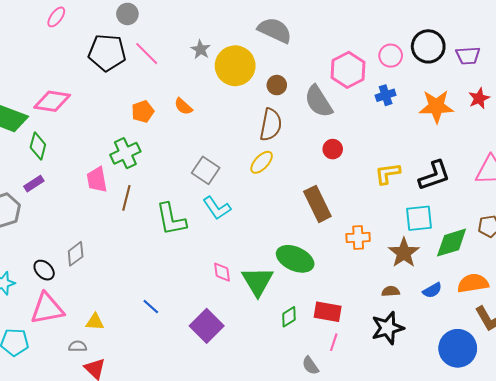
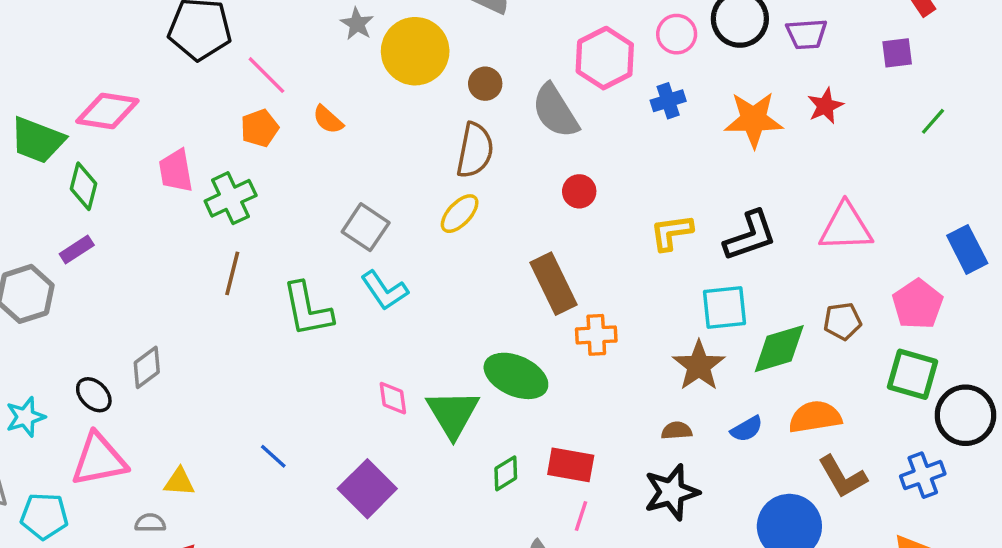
pink line: (147, 54) -> (266, 75), moved
pink trapezoid: (97, 180) -> (176, 171), moved
orange cross: (358, 238) -> (596, 335), moved

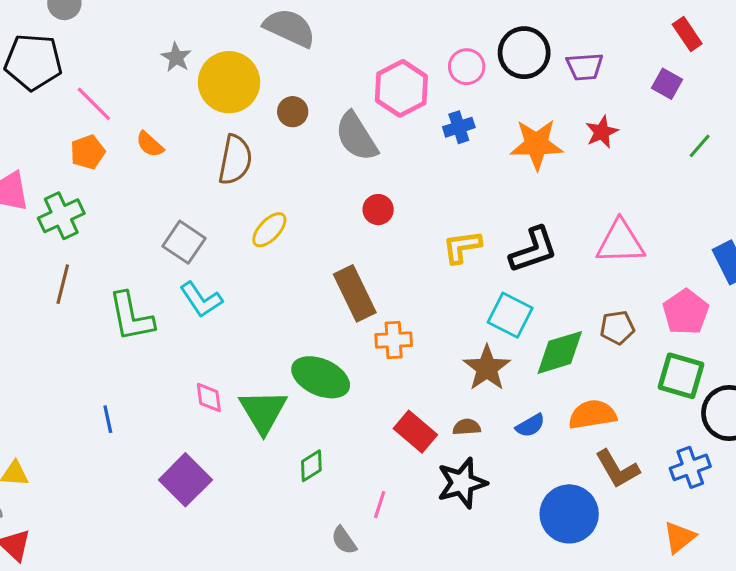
purple square: (897, 53) -> (667, 84), turned 36
brown semicircle: (475, 150) -> (235, 160), moved
cyan square: (724, 308) -> (510, 315), turned 33
blue line: (273, 456) -> (108, 419), moved, turned 36
red rectangle: (571, 465) -> (415, 432), moved, turned 30

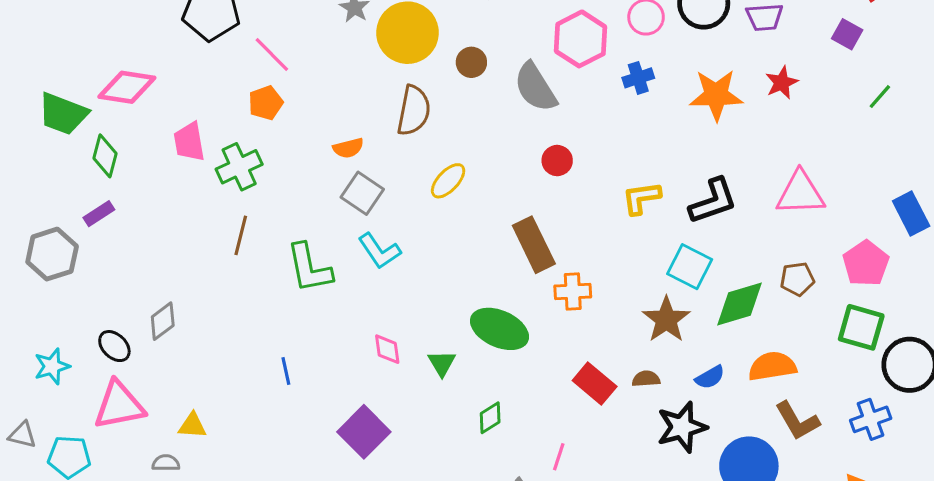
orange semicircle: (150, 144) -> (348, 148), moved, turned -56
green triangle: (263, 411) -> (442, 363), size x0.6
black star: (462, 483) -> (682, 427), moved

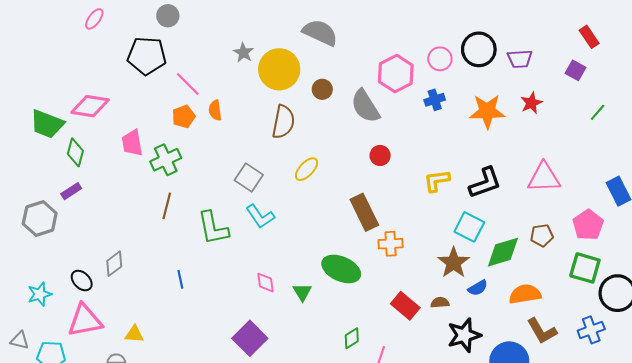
orange semicircle: (348, 148) -> (215, 110), moved, turned 96
blue line: (286, 371) -> (180, 279), moved
blue semicircle: (710, 377) -> (478, 288), moved
green diamond: (490, 418) -> (352, 338), moved

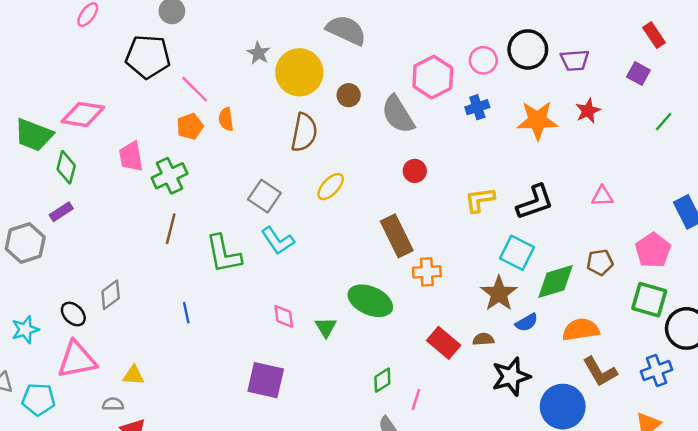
pink triangle: (544, 178) -> (602, 196), size x0.6
purple square: (250, 338) -> (266, 380), turned -32

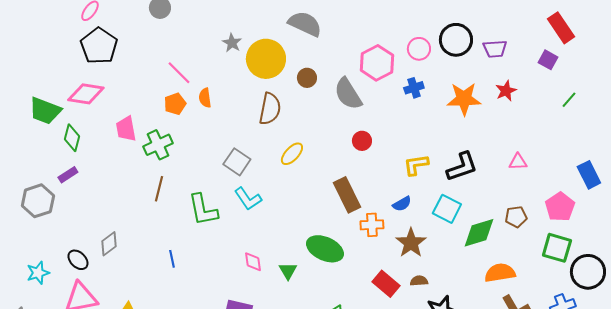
red rectangle: (654, 35) -> (561, 28), size x1.4
black pentagon: (148, 57) -> (99, 46), moved, turned 30
brown star: (499, 294) -> (411, 243), moved
blue semicircle: (527, 322) -> (402, 204), moved

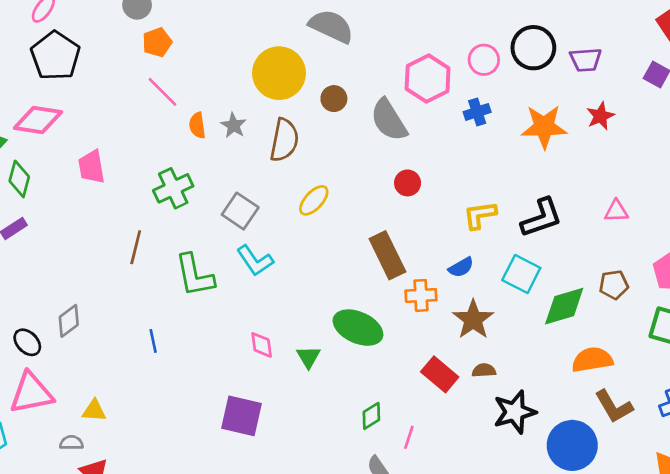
gray star: (232, 43) -> (233, 125), moved
orange pentagon: (175, 104) -> (157, 42), moved
green cross: (158, 145) -> (173, 188), moved

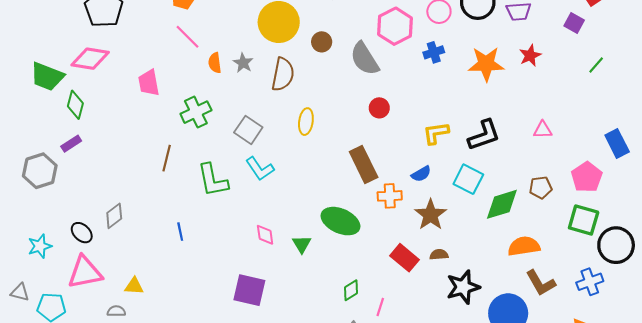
pink trapezoid: (92, 167) -> (149, 83), moved
yellow ellipse: (314, 200) -> (306, 122), turned -35

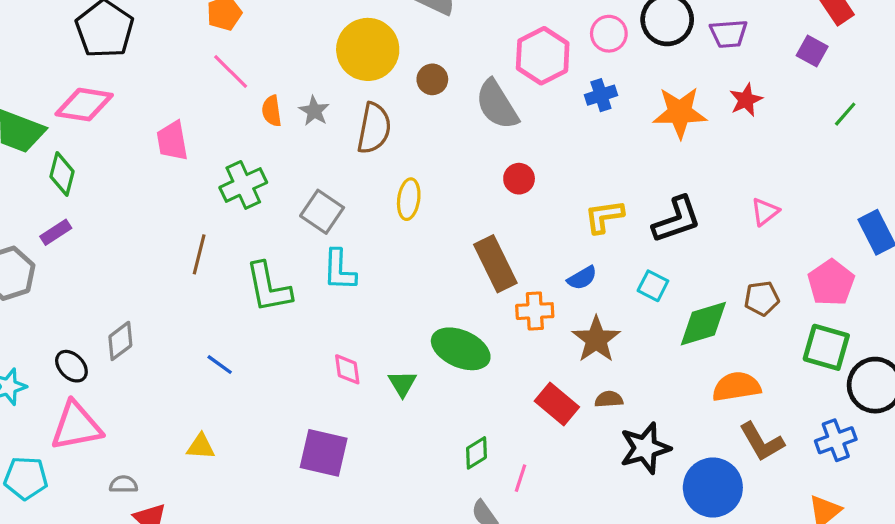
pink triangle: (543, 130) -> (765, 212), turned -36
cyan L-shape: (260, 169) -> (339, 270), turned 36
cyan square: (468, 179) -> (653, 286), size x0.7
blue line: (180, 232) -> (220, 365), turned -42
yellow triangle: (134, 286) -> (201, 447), moved

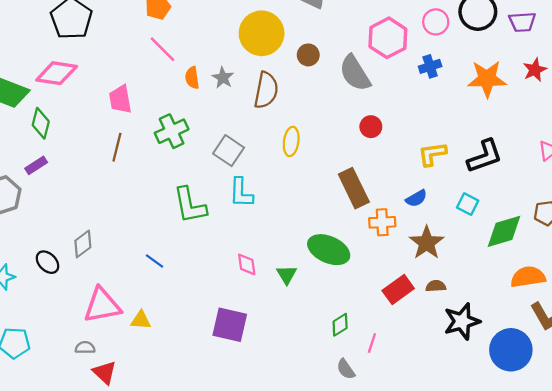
brown line: (199, 254) -> (117, 147), moved
red rectangle: (557, 404) -> (398, 289), turned -76
pink triangle: (76, 426) -> (102, 305), moved

